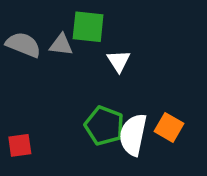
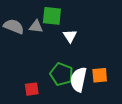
orange square: (169, 127) -> (100, 75), turned -35
red square: (20, 145) -> (32, 89), moved

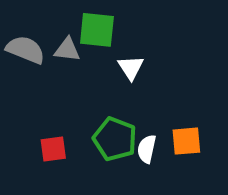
white semicircle: (78, 79) -> (147, 149), size x0.6
red square: (32, 89) -> (53, 149), moved

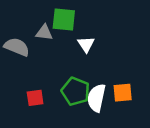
gray semicircle: (25, 50) -> (17, 47), moved
white semicircle: (147, 149) -> (96, 98), size x1.5

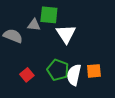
white triangle: (86, 44) -> (66, 34), size x1.5
red square: (35, 98) -> (27, 75), turned -32

